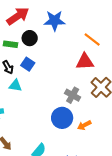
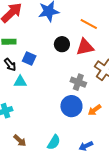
black circle: (30, 38) -> (62, 44), moved

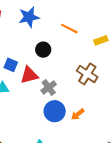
red triangle: (85, 47) -> (29, 75), moved
gray cross: (78, 82) -> (49, 87), moved, turned 35

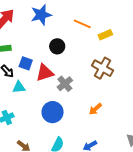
yellow rectangle: (101, 40) -> (105, 35), moved
blue circle: (55, 111) -> (53, 112), moved

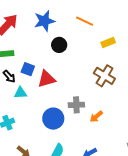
orange line: (82, 24) -> (85, 21), moved
black circle: (57, 46) -> (59, 45), moved
gray cross: (65, 84) -> (76, 105), moved, turned 35

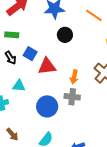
cyan triangle: (20, 93) -> (19, 86), moved
orange arrow: (96, 117) -> (74, 77), moved, turned -48

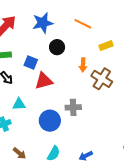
blue square: (30, 54) -> (31, 63), moved
orange arrow: (74, 77) -> (83, 65), moved

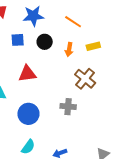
blue square: (31, 63) -> (18, 40), moved, turned -32
orange arrow: (83, 65) -> (69, 50), moved
gray cross: (73, 107) -> (68, 107), moved

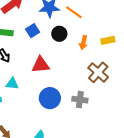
orange line: (73, 22) -> (74, 12), moved
blue square: (18, 40) -> (33, 31), turned -32
blue circle: (28, 114) -> (50, 98), moved

